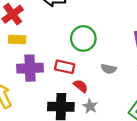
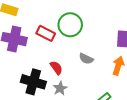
red rectangle: (65, 67) -> (46, 33), moved

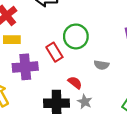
red rectangle: (46, 33) -> (54, 52), turned 48

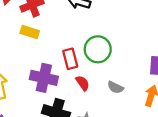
purple cross: (25, 67) -> (44, 78), moved
red semicircle: (75, 83) -> (83, 83), moved

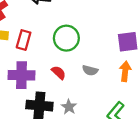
red rectangle: (70, 59) -> (24, 40), moved, turned 42

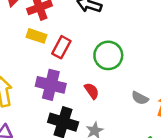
gray semicircle: (90, 70) -> (140, 98), moved

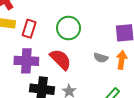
red semicircle: (92, 91) -> (61, 59), size x1.6

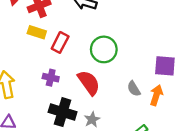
gray semicircle: (101, 58) -> (134, 89), turned 32
purple cross: (26, 61) -> (51, 78), size x0.6

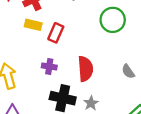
green circle: (104, 49) -> (113, 20), moved
red semicircle: (89, 83) -> (85, 69), turned 35

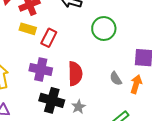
purple cross: (49, 66) -> (41, 69), size x1.5

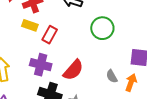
red semicircle: (75, 74) -> (73, 70), turned 40

